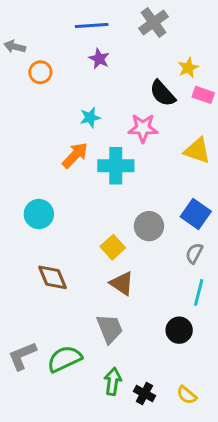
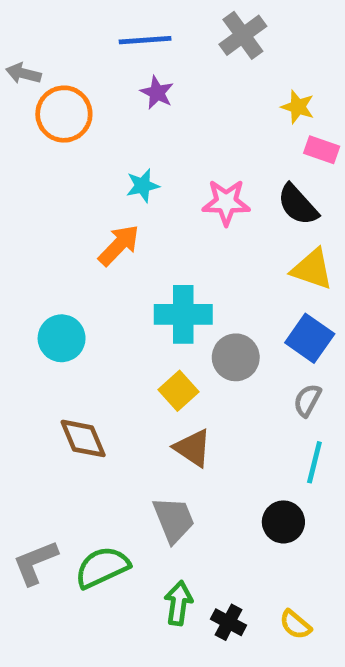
yellow star: (188, 68) -> (298, 107), turned -30
orange circle: (40, 72) -> (64, 114), size x1.5
black semicircle: (163, 93) -> (298, 205), moved
yellow triangle: (197, 151) -> (312, 269), moved
cyan cross: (116, 166) -> (183, 314), moved

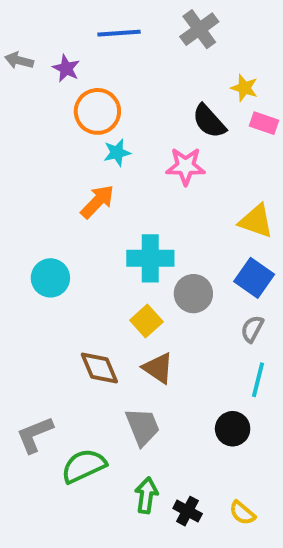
purple star: (157, 93) -> (66, 68), moved
orange circle: (64, 114) -> (97, 111), moved
black semicircle: (298, 205) -> (209, 121), moved
brown diamond: (83, 438) -> (99, 368), moved
gray L-shape: (35, 563) -> (35, 435), moved

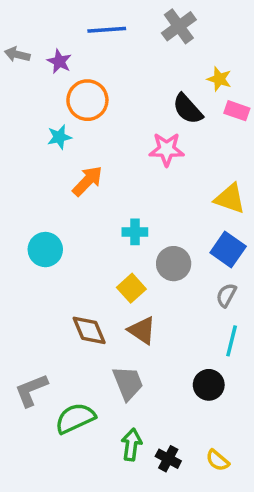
cyan star: (117, 153) -> (59, 137), moved
cyan cross: (150, 258) -> (135, 232), size x0.6

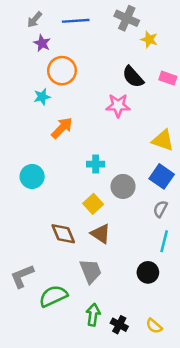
gray cross: (179, 26) -> (127, 18), turned -30
gray arrow: (17, 54) -> (35, 20), moved, turned -63
yellow star: (219, 79) -> (149, 39), moved

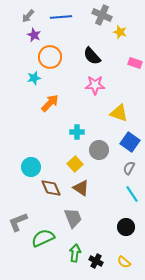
black semicircle: (133, 77) -> (92, 56), moved
yellow triangle: (163, 140) -> (119, 113), moved
cyan circle: (32, 176) -> (31, 167), moved
cyan line: (164, 241) -> (132, 194), turned -48
black circle: (148, 272) -> (126, 227), moved

